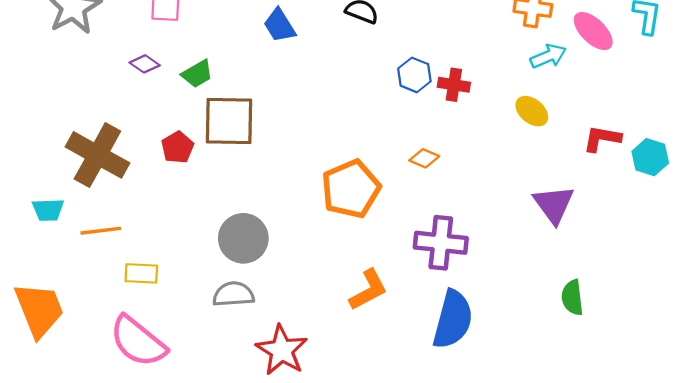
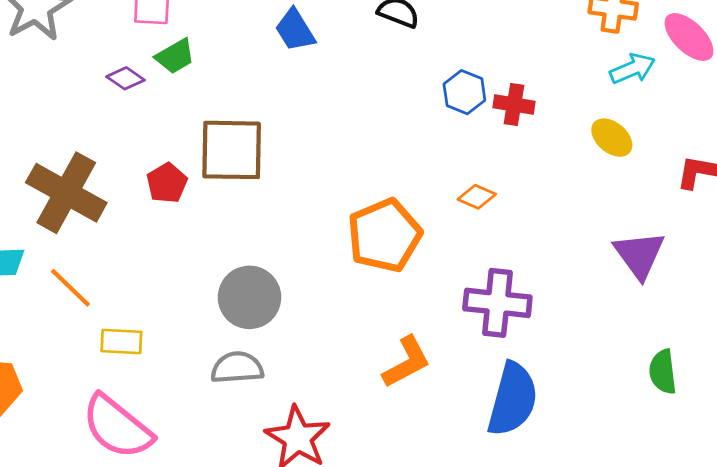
green trapezoid: (197, 74) -> (175, 56), moved
orange line: (101, 231) -> (70, 288), turned 51

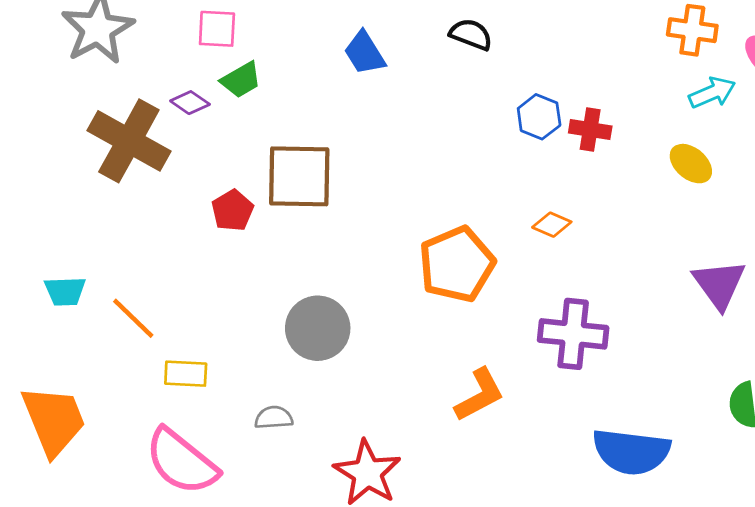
brown cross: (66, 193) -> (129, 141), moved
gray semicircle: (237, 368) -> (274, 418), moved, size x0.7
blue semicircle: (513, 399) -> (631, 452), moved, turned 82

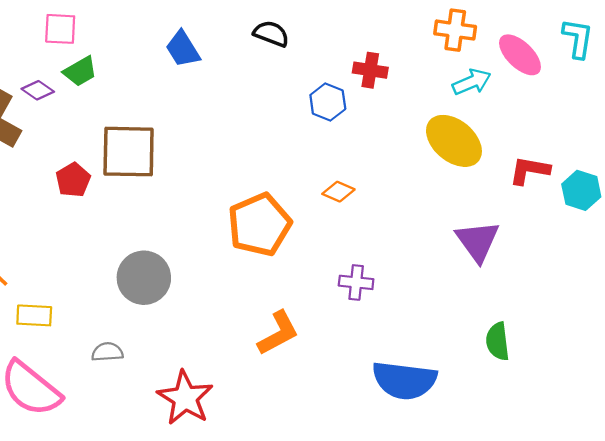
red cross: (590, 130) -> (370, 70), moved
yellow ellipse: (691, 164) -> (454, 141), size x1.6
purple cross: (573, 334) -> (356, 282), size x0.6

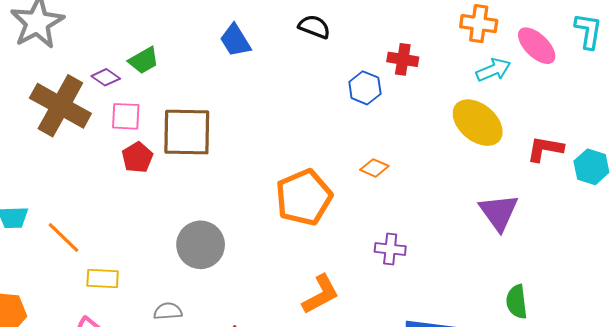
pink square: (60, 29) -> (126, 116), moved

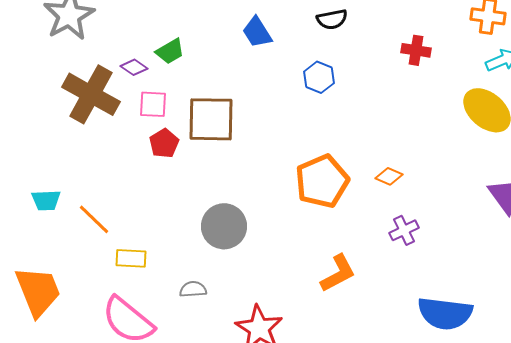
black semicircle: (314, 27) -> (332, 19), turned 148
blue hexagon: (365, 88) -> (319, 77), moved
orange diamond: (374, 168) -> (389, 176), moved
purple cross: (390, 249) -> (404, 230), turned -32

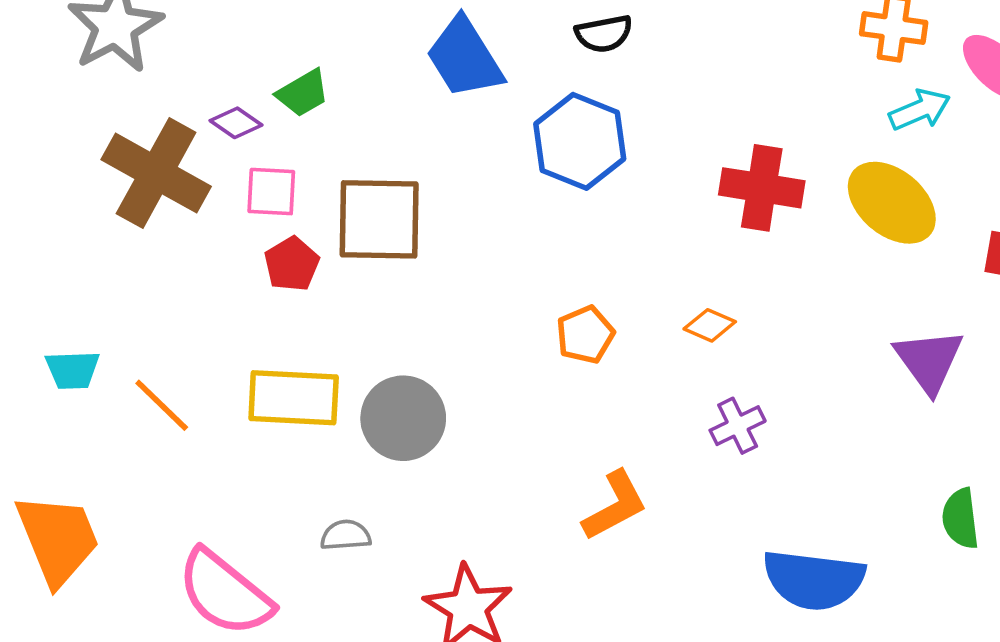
blue trapezoid: (257, 32) -> (464, 58), size x1.4
red cross: (416, 50) -> (762, 188), moved, size x1.5
blue hexagon: (319, 77) -> (580, 141), size x1.6
orange pentagon: (322, 181) -> (585, 335), size x0.6
yellow rectangle: (131, 258) -> (294, 398), moved, size x1.6

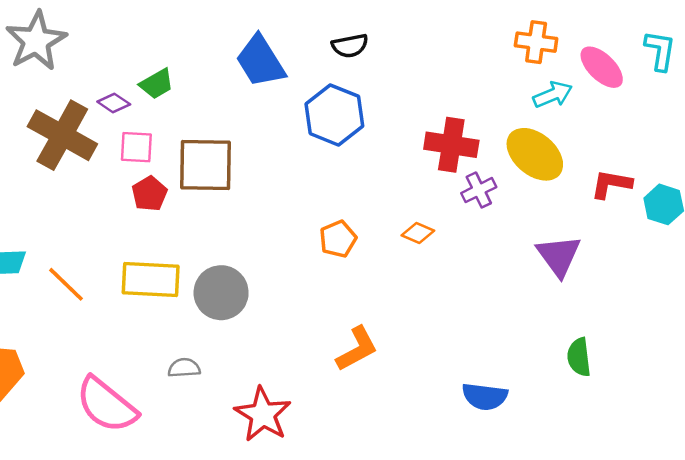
purple cross: (738, 426) -> (479, 190), moved
blue semicircle: (814, 580) -> (485, 396), size x0.7

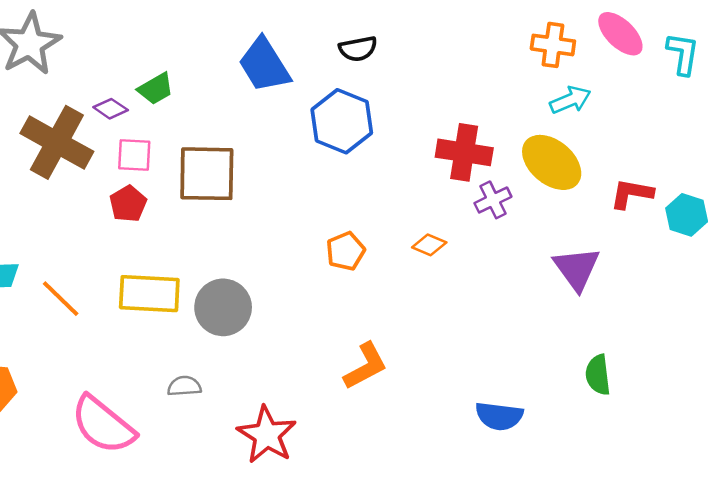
pink ellipse: (602, 67) -> (620, 34), moved
red pentagon: (149, 194) -> (128, 204), moved

